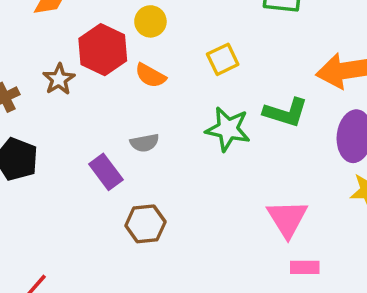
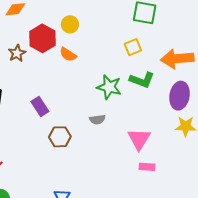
yellow square: (223, 59) -> (133, 47), moved
gray semicircle: (145, 143) -> (97, 119), moved

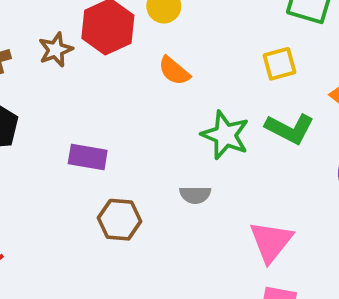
orange semicircle: (68, 54) -> (174, 71), moved
purple rectangle: (40, 106) -> (88, 157), turned -54

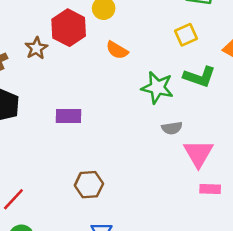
gray semicircle: (195, 195) -> (172, 128), moved
brown hexagon: (120, 220) -> (89, 185), moved

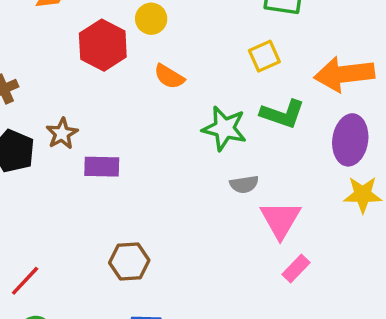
brown star: (36, 48) -> (62, 134), moved
pink rectangle: (210, 189) -> (296, 269), turned -48

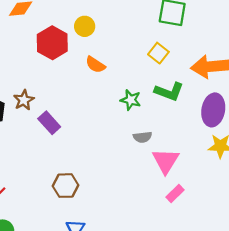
yellow square: (264, 56) -> (158, 53), turned -30
green star: (224, 128) -> (131, 100), size x0.7
purple rectangle: (102, 167) -> (49, 123), turned 45

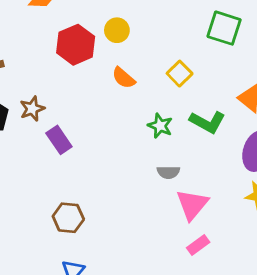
yellow square: (158, 53) -> (180, 74), moved

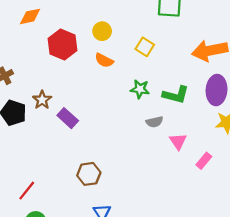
yellow circle: (117, 30) -> (102, 31), moved
green L-shape: (208, 122) -> (176, 95), moved
pink triangle: (192, 204) -> (178, 141), size x0.7
pink rectangle: (198, 245) -> (204, 161), moved

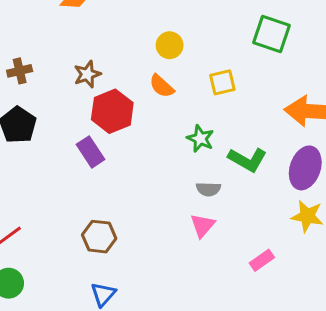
red hexagon: (63, 45) -> (112, 111), moved
yellow square: (145, 47) -> (222, 82), turned 30
brown star: (42, 100) -> (87, 74), moved
pink triangle: (178, 141) -> (203, 225), moved

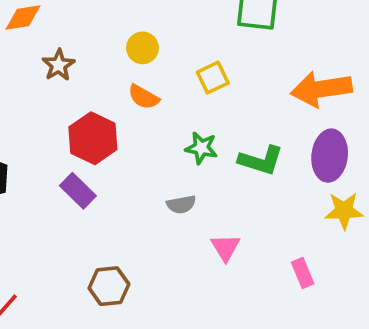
brown star: (87, 74) -> (59, 65), moved
gray semicircle: (208, 189) -> (181, 204), moved
pink rectangle: (262, 260) -> (303, 273), turned -65

